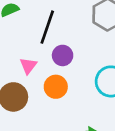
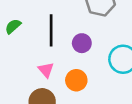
purple circle: (63, 55) -> (82, 43), moved

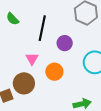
green semicircle: (13, 26) -> (13, 19), turned -104

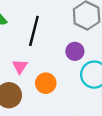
purple circle: (65, 43) -> (75, 51), moved

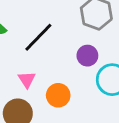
black line: (34, 31) -> (38, 37), turned 36

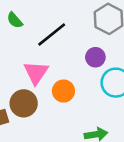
pink triangle: (27, 79) -> (36, 73), size x1.5

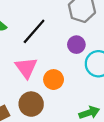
brown circle: (24, 103) -> (31, 104), moved

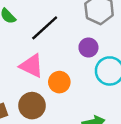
pink triangle: (26, 68) -> (32, 66), turned -35

